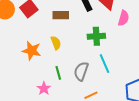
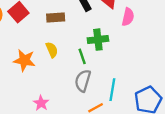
cyan line: (104, 64) -> (112, 90), moved, turned 36
green line: (58, 73) -> (82, 56), moved

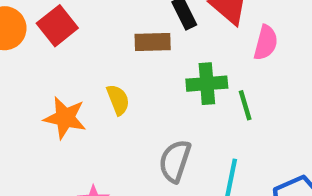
brown rectangle: (56, 18) -> (153, 42), moved
green line: (82, 56) -> (245, 105), moved

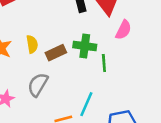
brown rectangle: (153, 42) -> (56, 53), moved, turned -36
gray semicircle: (175, 161) -> (38, 85), moved

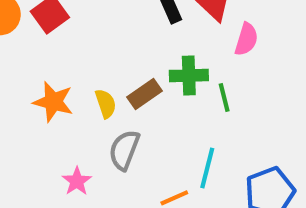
yellow semicircle: (32, 44) -> (106, 104), moved

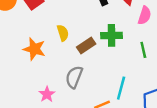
green line: (224, 98) -> (143, 50), moved
yellow semicircle: (106, 104) -> (63, 33), moved

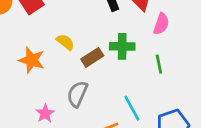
yellow semicircle: (63, 33) -> (65, 42), turned -35
cyan line: (121, 88) -> (132, 108), turned -45

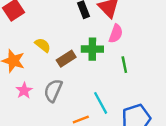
pink semicircle: (161, 24) -> (116, 34), moved
pink star: (45, 113) -> (24, 90), moved

